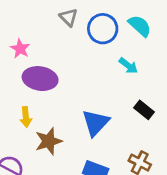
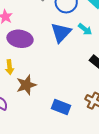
blue triangle: (96, 123) -> (61, 32), moved

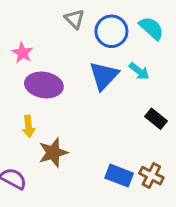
blue rectangle: (61, 107) -> (119, 176), moved

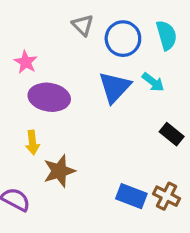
cyan semicircle: (151, 28) -> (167, 35), turned 32

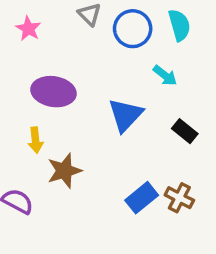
pink star: (26, 62) -> (28, 29), moved
blue triangle: (115, 87) -> (125, 115), moved
blue rectangle: (131, 196) -> (142, 198), turned -60

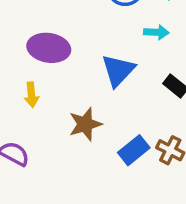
cyan arrow: (165, 75) -> (156, 32), turned -35
brown star: (64, 171) -> (85, 124), moved

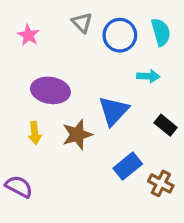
brown star: (85, 124) -> (77, 135), moved
blue rectangle: (134, 150) -> (128, 166), moved

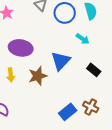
cyan arrow: (148, 76) -> (83, 39), turned 32
blue rectangle: (128, 166) -> (68, 112), moved

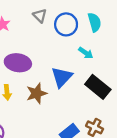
black rectangle: (94, 70) -> (98, 87), size x1.6

